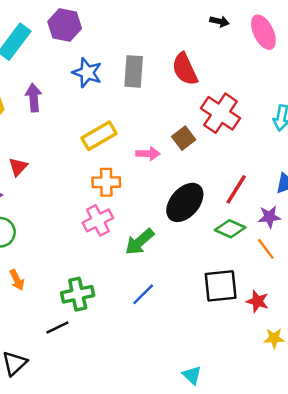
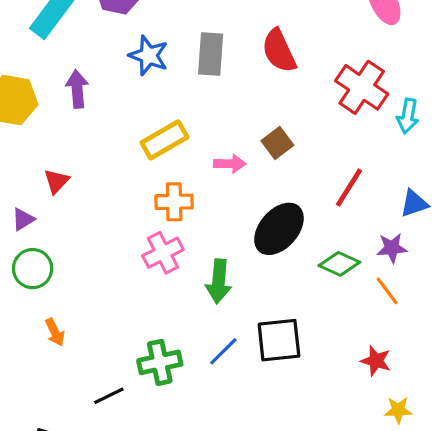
red cross: (221, 113) -> (362, 87), moved
red line: (236, 189) -> (349, 188), moved
green arrow: (140, 242) -> (219, 281), turned -44
black square: (221, 286) -> (279, 340), moved
green cross: (78, 294) -> (160, 362), moved

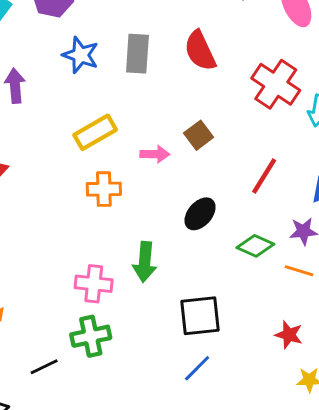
black ellipse: (279, 229) -> (200, 214), size x0.7
pink cross: (163, 253) -> (94, 284), moved, turned 33
orange line: (387, 291) -> (299, 271), turned -36
blue line: (223, 351) -> (197, 368), moved

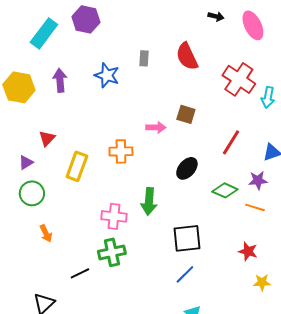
gray rectangle: (137, 54) -> (144, 58), size x0.6
blue star: (81, 55) -> (107, 75), moved
yellow rectangle: (95, 132) -> (77, 166), moved, turned -40
brown square: (199, 135) -> (186, 114), turned -36

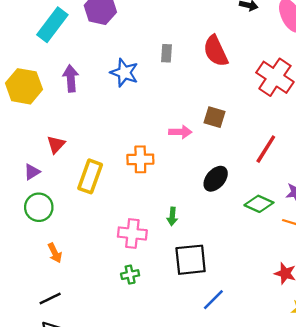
green arrow: (149, 201) -> (172, 216), size x0.6
black square: (187, 238) -> (191, 260), moved
green cross: (112, 252) -> (130, 275), size x0.6
black line: (80, 273) -> (50, 299), moved

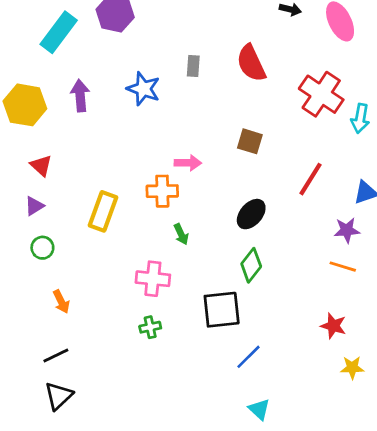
pink arrow: (180, 132) -> (188, 163), moved
red triangle: (56, 145) -> (41, 166), moved, turned -30
green diamond: (259, 204) -> (251, 265), moved, turned -76
green circle: (39, 207) -> (42, 248), size x0.7
green arrow: (172, 216) -> (181, 234), moved, turned -30

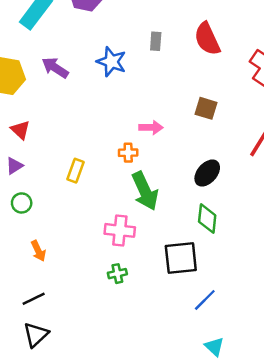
purple arrow: (80, 96) -> (55, 68), turned -52
orange cross: (162, 191) -> (128, 153), size x0.7
yellow rectangle: (103, 211) -> (75, 171), size x0.7
green arrow: (181, 234) -> (145, 191), size x2.0
green diamond: (251, 265) -> (207, 219), turned -32

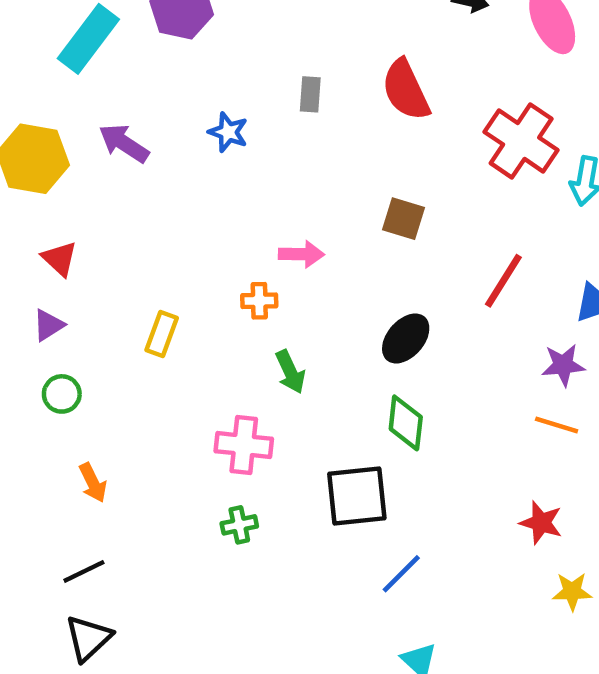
blue star: (111, 62) -> (228, 132), size x0.7
green arrow: (145, 191) -> (290, 372), size x0.6

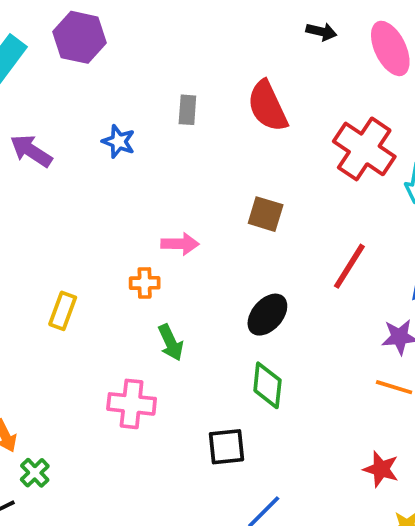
black square: (357, 496) -> (227, 447), size x0.7
green cross: (239, 525) -> (35, 473), moved, turned -32

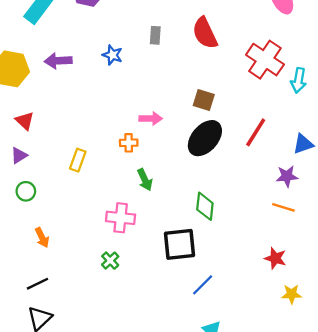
purple arrow: (31, 151) -> (58, 61), turned -36
black ellipse: (267, 315) -> (205, 138), moved, size x1.4
black square: (227, 447) -> (179, 244), size x1.4
green cross: (35, 473) -> (110, 261), moved

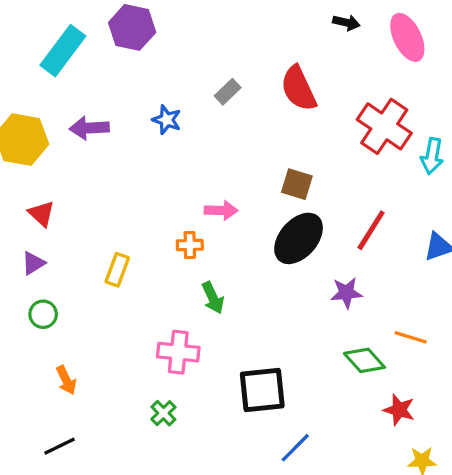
gray rectangle: (155, 35) -> (228, 92), turned 42
purple star: (287, 176) -> (346, 293), moved
green diamond: (205, 206) -> (364, 360), moved, turned -48

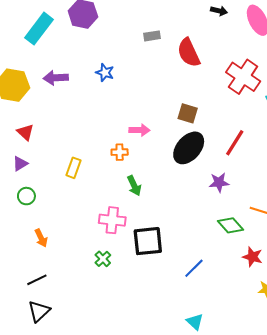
gray rectangle: (228, 92) -> (152, 36), moved, turned 35
black square: (262, 390) -> (148, 241), moved
blue line: (295, 448) -> (194, 268), moved

